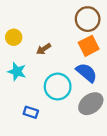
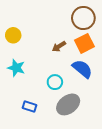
brown arrow: (44, 49) -> (59, 46), moved
cyan circle: (58, 87) -> (55, 82), size x0.6
gray ellipse: (91, 104) -> (68, 104), moved

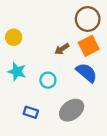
cyan circle: (55, 82) -> (48, 80), moved

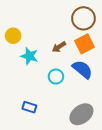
cyan star: (17, 72) -> (29, 56), moved
cyan circle: (48, 80) -> (56, 77), moved
gray ellipse: (72, 110) -> (81, 114), moved

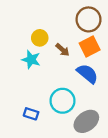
yellow circle: (13, 36) -> (40, 38), moved
brown arrow: (59, 47) -> (62, 50), turned -104
cyan circle: (56, 77) -> (62, 101), moved, size x1.5

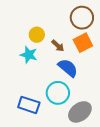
blue semicircle: (87, 74) -> (68, 68), moved
blue rectangle: (31, 114) -> (29, 105), size x1.5

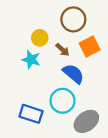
brown circle: (82, 18) -> (73, 19), moved

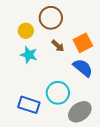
brown circle: (73, 19) -> (51, 18), moved
yellow circle: (40, 38) -> (26, 31), moved
blue semicircle: (73, 74) -> (83, 68), moved

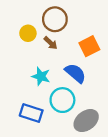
brown arrow: (58, 46) -> (51, 43), moved
cyan star: (29, 55) -> (41, 76), moved
blue semicircle: (83, 68) -> (75, 73), moved

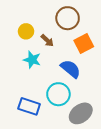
brown circle: (55, 19) -> (68, 18), moved
cyan star: (41, 76) -> (32, 60), moved

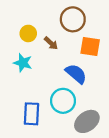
orange square: (84, 44) -> (90, 47), turned 36
cyan star: (32, 60) -> (23, 63), moved
blue rectangle: (29, 106) -> (32, 114), turned 75

